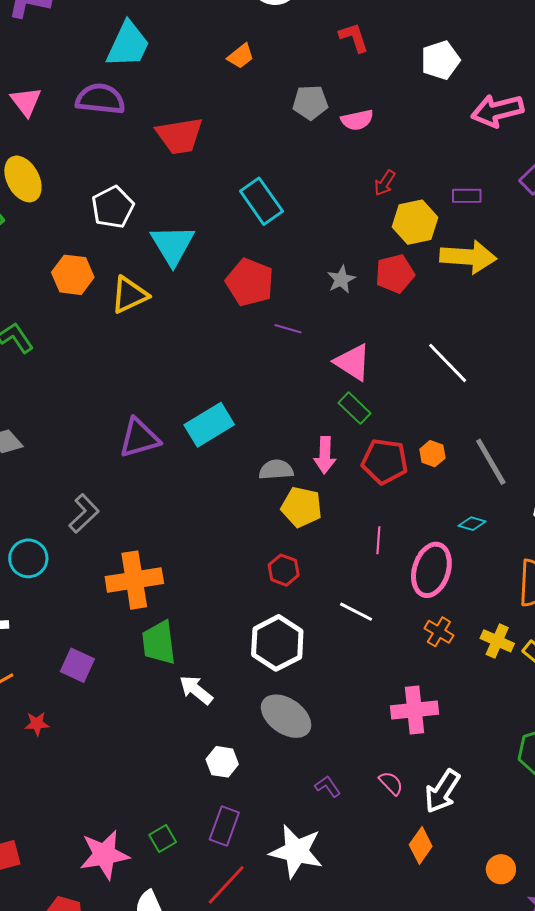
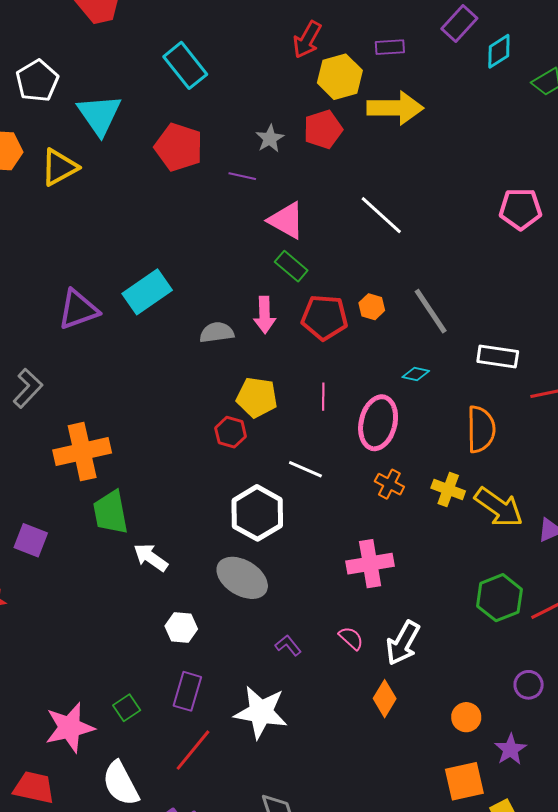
red arrow: (385, 183) -> (307, 40), size x1.4
purple line: (288, 329) -> (242, 176), moved
yellow pentagon: (302, 507) -> (257, 397), moved
white hexagon: (277, 643) -> (257, 513), moved

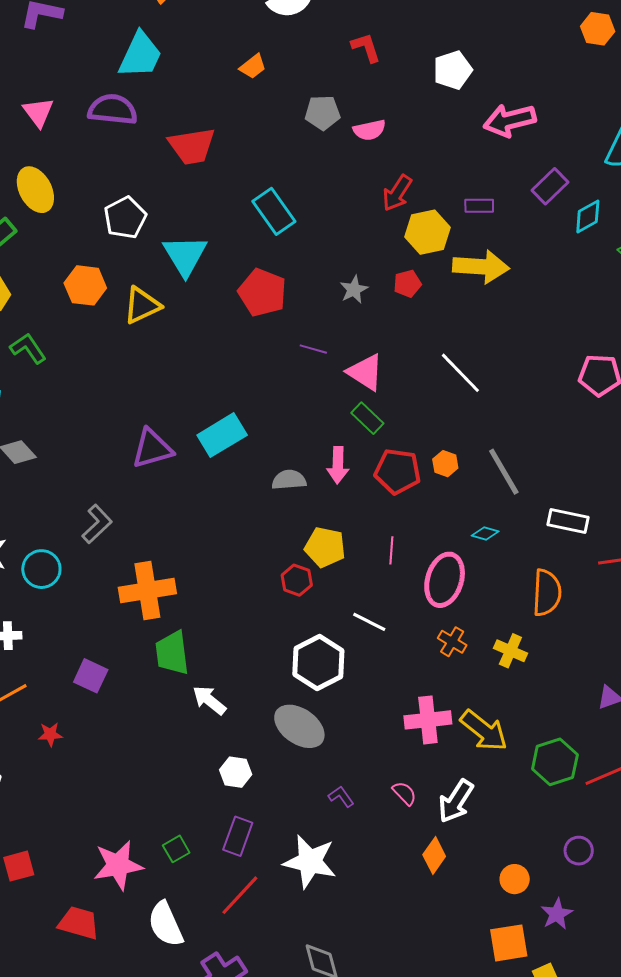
red pentagon: (323, 129) -> (407, 284), size x0.7
purple line: (242, 176) -> (313, 349), moved
yellow arrow: (499, 507) -> (484, 731), moved

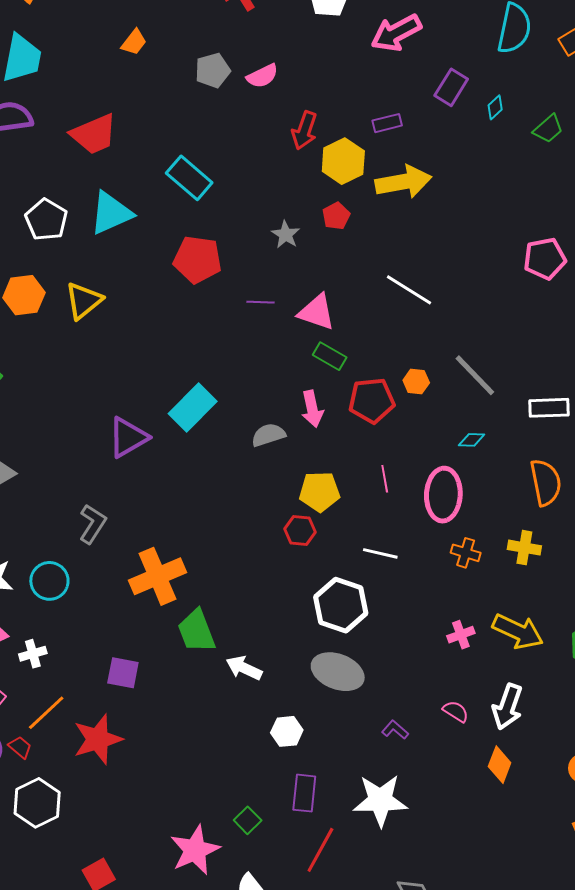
cyan diamond: (588, 216) -> (495, 107), size x0.7
cyan triangle: (185, 255) -> (111, 213), moved, turned 51
pink cross: (428, 720) -> (461, 635), size x0.6
red star: (50, 734) -> (98, 739), size x2.0

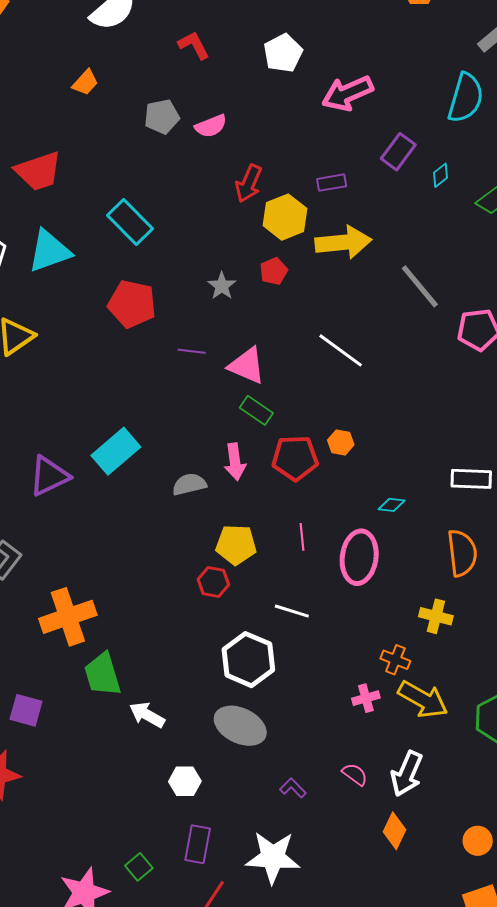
gray line: (475, 375) -> (420, 286), moved
orange cross: (466, 553) -> (395, 660), moved

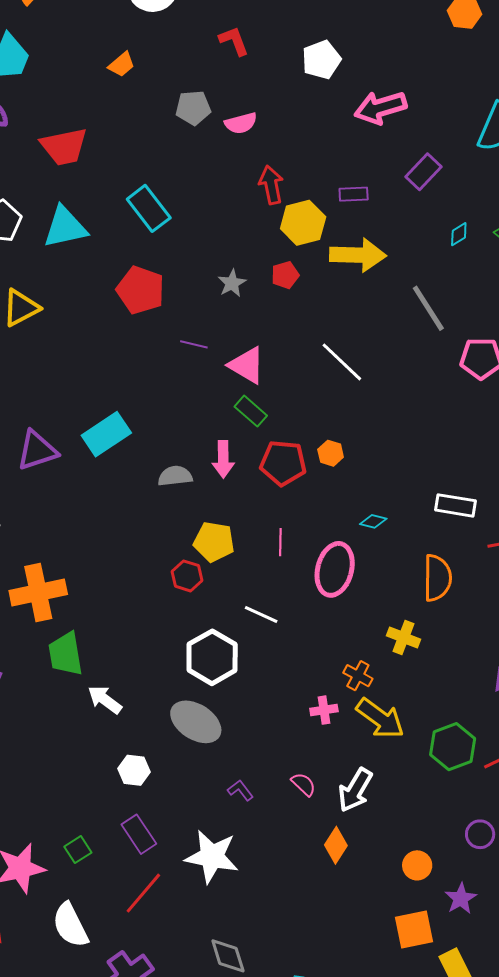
cyan diamond: (440, 175) -> (459, 234), moved
red arrow: (249, 184) -> (271, 185), turned 138
purple rectangle: (198, 844) -> (139, 834), turned -51

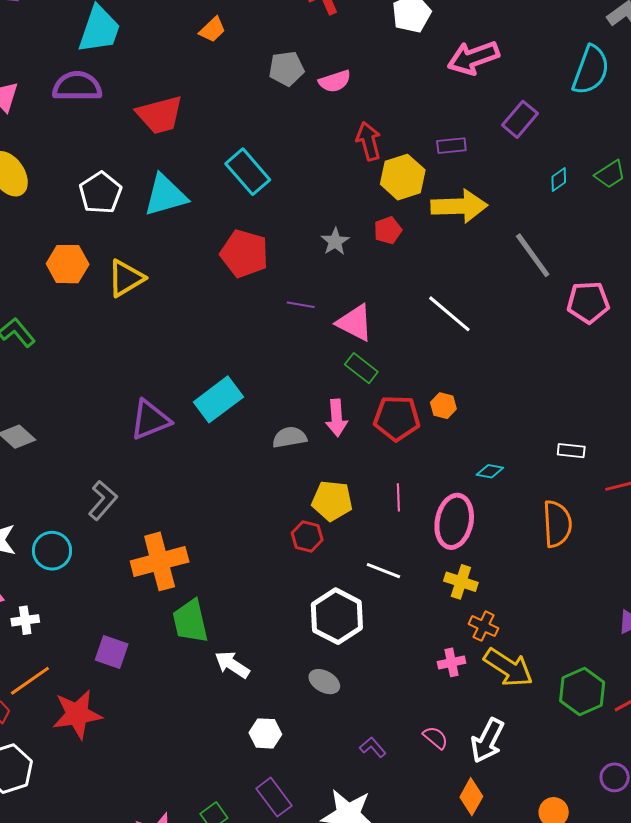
white rectangle: (456, 505) -> (571, 451), size x0.7
yellow cross: (403, 637) -> (461, 582), moved
gray ellipse: (196, 722) -> (324, 682), size x0.6

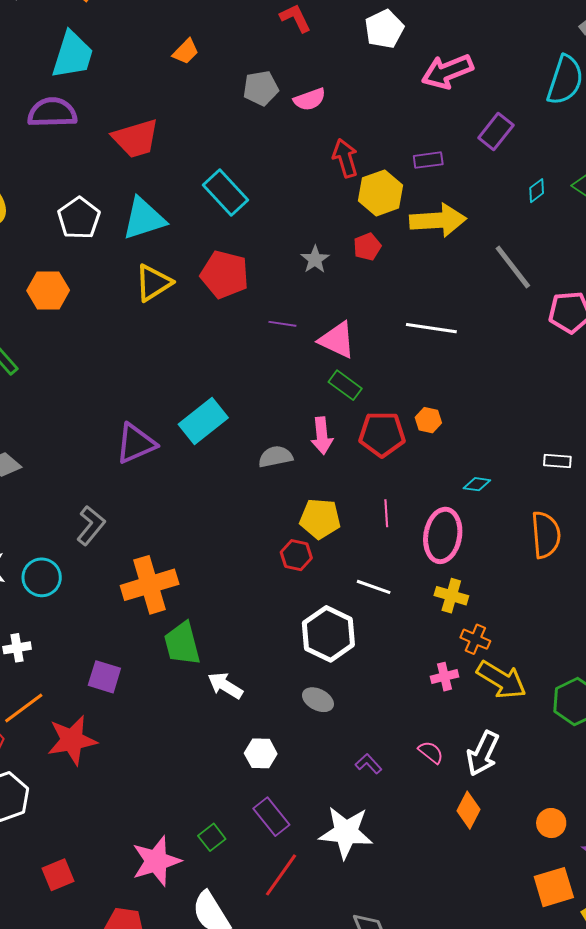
yellow triangle: (126, 278) -> (153, 283), moved
white line: (449, 314) -> (431, 328), turned -30

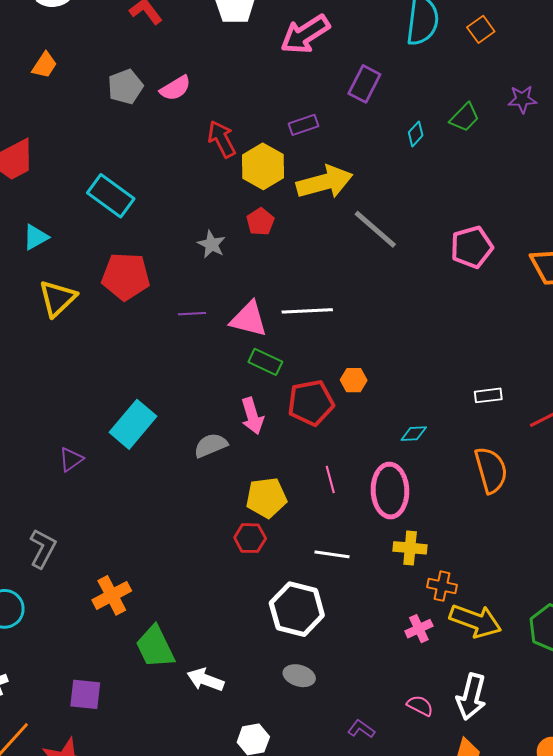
cyan triangle: (144, 219) -> (36, 237), size x0.6
gray line: (513, 267) -> (375, 229), moved
white line: (431, 328) -> (307, 311), moved
purple triangle: (136, 443) -> (71, 459), size x0.6
orange cross: (150, 585) -> (112, 595), size x0.7

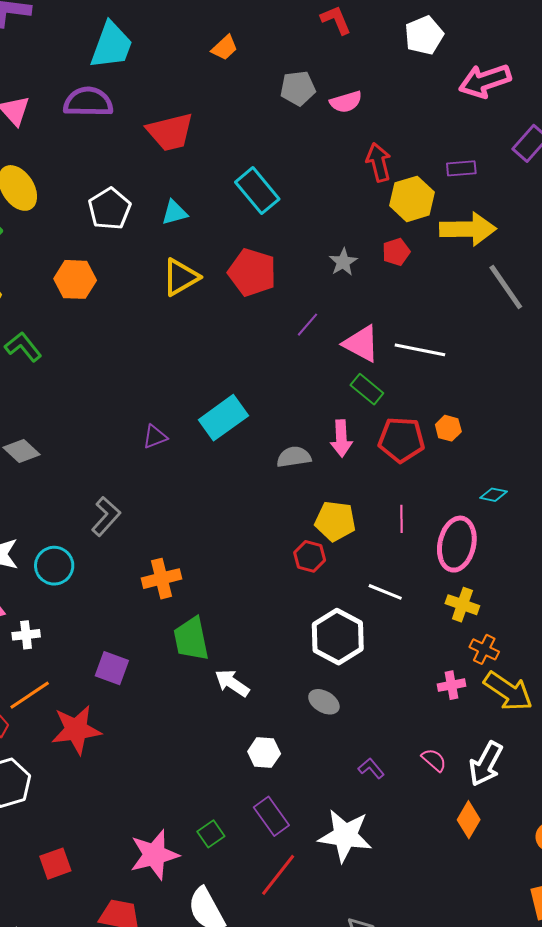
purple line: (192, 314) -> (308, 325), turned -60

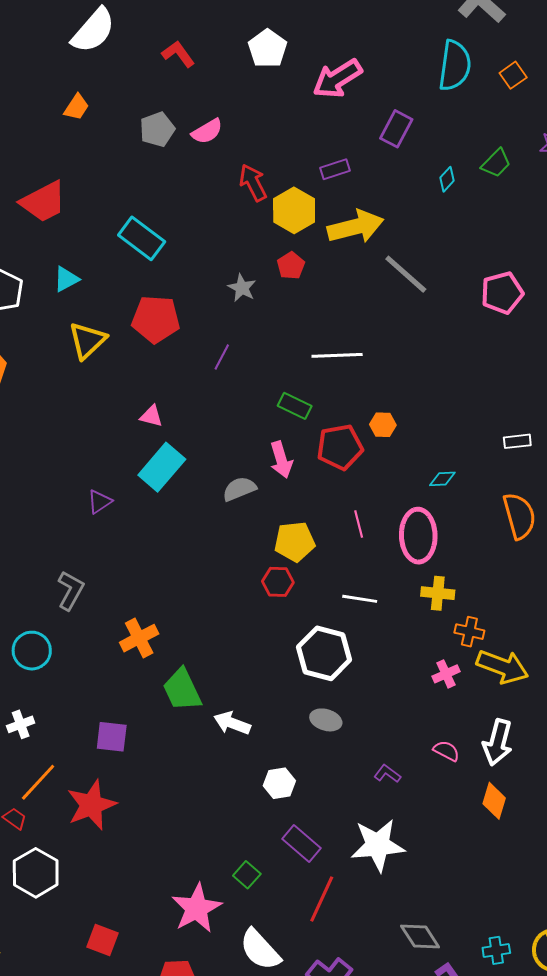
pink triangle: (361, 344) -> (151, 416), moved, size x0.6
red square: (55, 864) -> (102, 940), turned -36

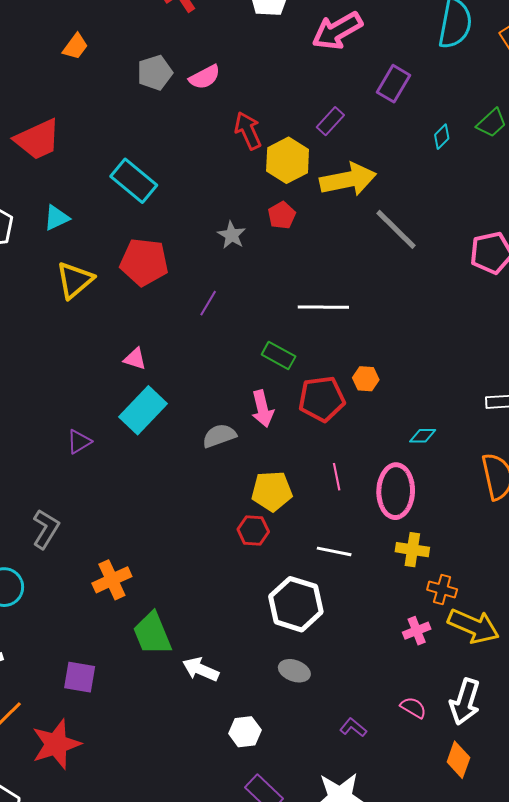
purple rectangle: (335, 169) -> (330, 121), turned -32

